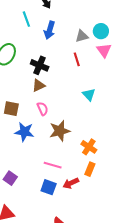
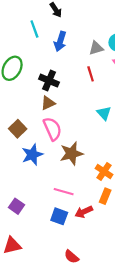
brown square: (11, 109) -> (18, 129), turned 35
pink semicircle: (43, 109) -> (52, 129), size x1.5
blue star: (24, 132) -> (32, 155), turned -30

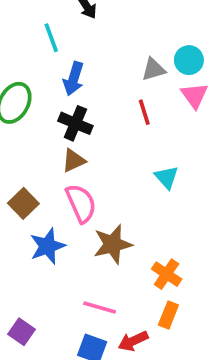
blue arrow: (60, 41) -> (74, 79), moved

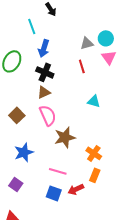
cyan triangle: (167, 177) -> (94, 101), turned -32
blue star: (48, 246) -> (24, 152), moved

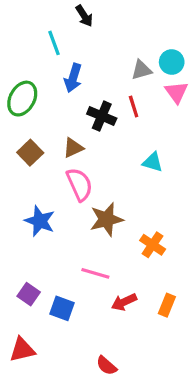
black cross: (45, 72) -> (102, 116), moved
brown square: (17, 115) -> (30, 153), moved
blue star: (24, 152) -> (40, 221), moved, turned -30
orange rectangle: (95, 175) -> (167, 305), moved
blue square: (54, 193) -> (62, 308), moved

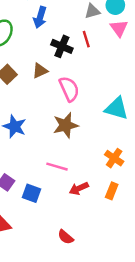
cyan triangle: (153, 162) -> (117, 108), moved, size x1.5
pink semicircle: (79, 184) -> (69, 89), moved
orange cross: (153, 245) -> (114, 158), moved

